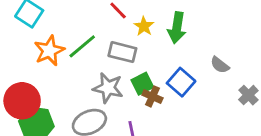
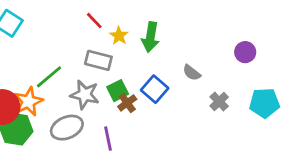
green line: (82, 46) -> (49, 77), moved
orange star: (49, 51) -> (28, 102), moved
brown cross: (152, 96) -> (127, 103), turned 30

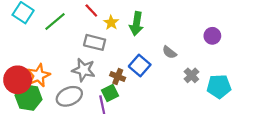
green line: (49, 77) -> (55, 21), moved
green square: (118, 91) -> (110, 93), moved
brown cross: (127, 103) -> (118, 77), turned -32
cyan pentagon: (264, 103) -> (219, 86), moved

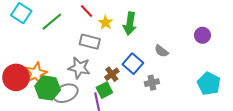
gray cross: (191, 75) -> (152, 83), moved, turned 32
brown cross: (118, 77) -> (112, 74), turned 32
cyan pentagon: (219, 86) -> (209, 84), turned 30
green hexagon: (29, 97) -> (48, 88), moved

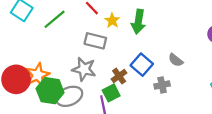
gray semicircle: (161, 51) -> (176, 60), moved

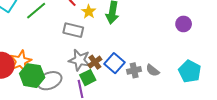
gray semicircle: (176, 60) -> (153, 70), moved
blue square: (142, 65) -> (114, 63), moved
gray star: (84, 69) -> (79, 60), moved

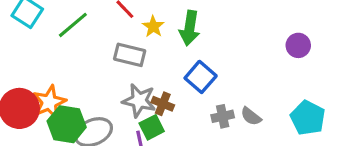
brown cross: (95, 62) -> (163, 104), turned -32
blue square: (114, 63) -> (201, 77), moved

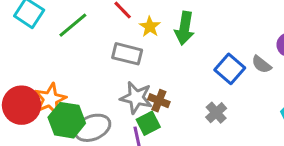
blue square: (201, 77) -> (230, 69), moved
gray cross: (223, 116) -> (216, 113), turned -30
gray semicircle: (251, 116) -> (261, 64), moved

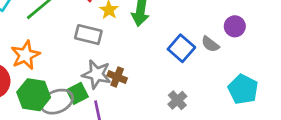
orange star: (50, 99) -> (25, 55), moved
gray cross: (216, 113) -> (177, 100), moved
green square: (148, 123) -> (77, 93), moved

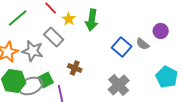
gray rectangle: (88, 35) -> (54, 37), turned 30
gray star: (97, 74) -> (33, 51), moved
gray cross: (177, 100) -> (119, 85), size x1.5

